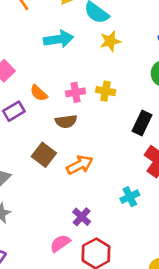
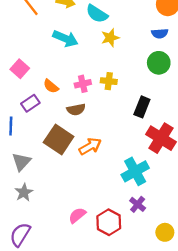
cyan arrow: (59, 39) -> (65, 39), turned 35
brown square: (44, 155) -> (59, 139), size x1.4
cyan cross: (130, 197) -> (135, 171), size x1.6
purple cross: (82, 217) -> (138, 204), moved

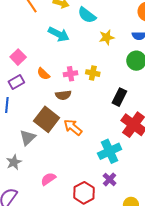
yellow star: (110, 38) -> (107, 37), moved
purple rectangle: (30, 103) -> (16, 82), moved
orange arrow: (90, 146) -> (73, 127), turned -114
gray triangle: (21, 162) -> (28, 137), moved
pink semicircle: (77, 215) -> (48, 179), moved

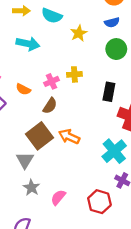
brown semicircle: (63, 95) -> (50, 106), turned -35
brown square: (47, 119) -> (40, 136), turned 30
gray star: (14, 162) -> (31, 188), moved

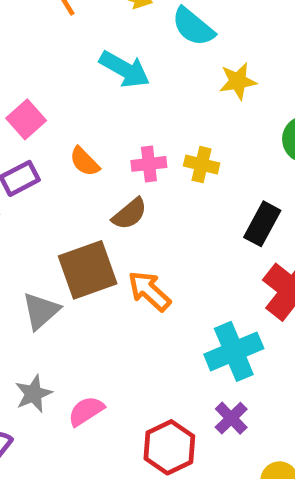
gray star: (31, 188) -> (34, 394), moved

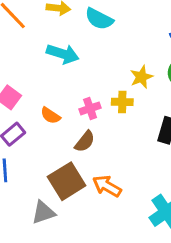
yellow star: (238, 81) -> (141, 77), moved
gray triangle: (41, 311) -> (43, 212), turned 35

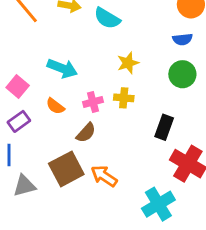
cyan arrow: (63, 54) -> (62, 68), moved
yellow star: (141, 77) -> (128, 63), moved
gray triangle: (43, 212) -> (24, 186), moved

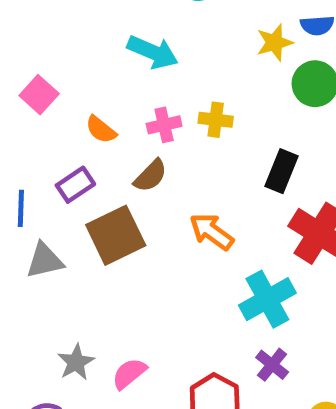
yellow star: (128, 63) -> (275, 42), moved
cyan arrow: (62, 68) -> (153, 52), moved
purple rectangle: (19, 121) -> (75, 185), moved
orange arrow: (104, 176) -> (212, 232), moved

